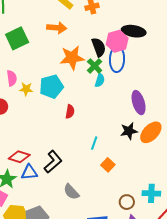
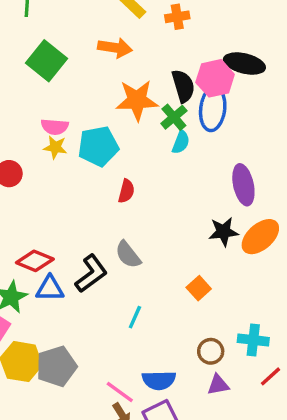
green square: (17, 38) -> (47, 61), turned -30
pink semicircle: (12, 78) -> (55, 127), moved, turned 98
cyan line: (94, 143) -> (135, 317), moved
orange square: (108, 165) -> (199, 288), moved
gray semicircle: (71, 192) -> (128, 255), moved

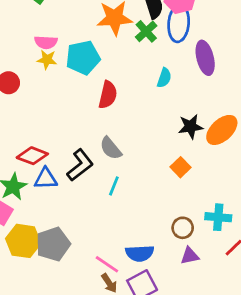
cyan semicircle: (181, 142) -> (164, 78), moved
purple ellipse: (243, 185) -> (205, 58), moved
red semicircle: (126, 191) -> (108, 95), size x1.4
orange square: (199, 288) -> (180, 167), moved
cyan line: (135, 317) -> (114, 186), moved

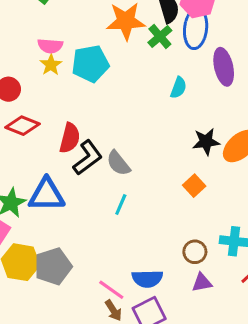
yellow star: (47, 60) -> (51, 65), turned 30
red semicircle: (108, 95) -> (70, 138), moved
red diamond: (32, 156) -> (23, 126), moved
black L-shape: (80, 165) -> (88, 158), moved
blue triangle: (46, 179) -> (47, 195), size x1.4

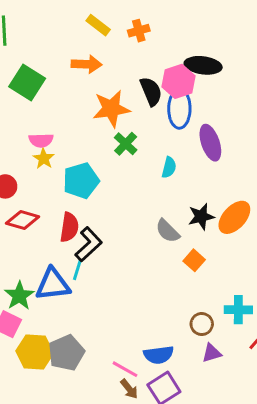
green cross: (160, 37) -> (126, 144), moved
cyan pentagon: (90, 64) -> (81, 181), moved
gray semicircle: (118, 163) -> (168, 231), moved
cyan line: (121, 204) -> (77, 270), moved

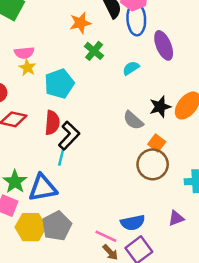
orange star: (111, 109) -> (80, 23), size x0.7
cyan semicircle: (169, 167) -> (131, 68), turned -133
blue triangle: (53, 284) -> (43, 188), moved
brown circle: (202, 324) -> (153, 164), moved, size x1.6

